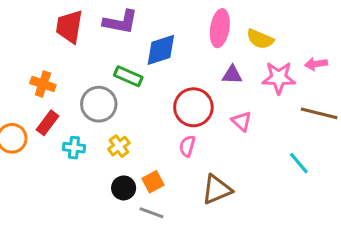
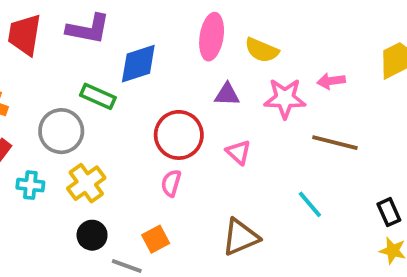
yellow cross: (119, 146) -> (86, 183), size x1.4
orange square: (153, 182) -> (156, 239), moved
brown triangle: (217, 189) -> (240, 237), moved

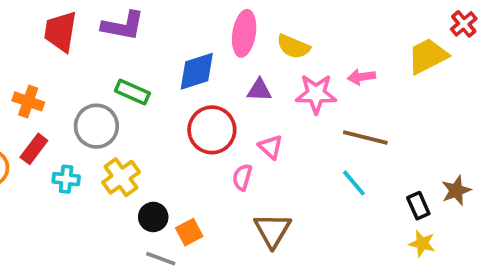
blue diamond: (138, 64) -> (197, 71), moved
pink semicircle: (171, 183) -> (242, 177), moved
cyan line: (310, 204) -> (354, 183), moved
black circle: (92, 235) -> (153, 217), moved
brown triangle: (240, 237) -> (272, 230), turned -36

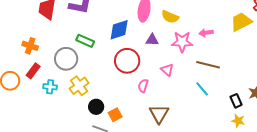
pink triangle: (271, 147) -> (167, 70), moved

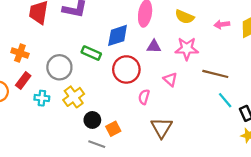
yellow semicircle: (170, 17) -> (185, 17), moved
pink arrow: (206, 33) -> (222, 24), moved
green rectangle: (85, 41) -> (91, 53), moved
cyan line: (202, 89) -> (225, 100), moved

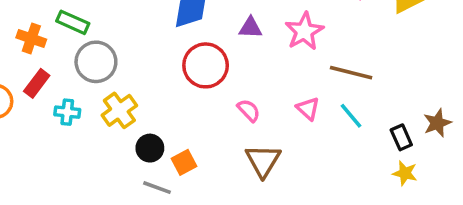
pink star: (187, 49) -> (304, 31), turned -30
green rectangle: (91, 53) -> (73, 22), moved
pink triangle: (170, 79) -> (308, 109), moved
pink semicircle: (144, 97) -> (249, 110), moved, turned 120
cyan line: (225, 100) -> (351, 116), moved

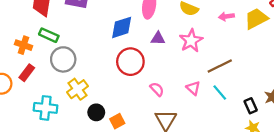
brown line: (351, 73) -> (220, 66), turned -40
cyan cross: (67, 112) -> (46, 108), moved, size x1.5

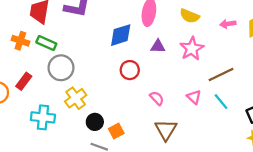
orange cross: (23, 45) -> (20, 41), moved
red circle: (130, 62) -> (130, 70), size x0.7

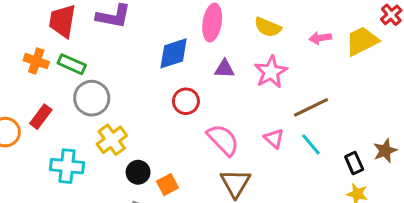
pink semicircle: (157, 98) -> (223, 140), size x1.6

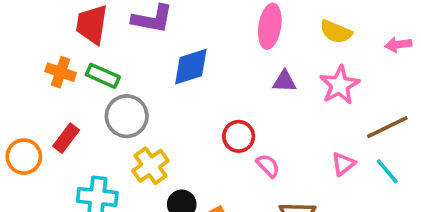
blue diamond: (174, 53) -> (191, 67), moved
red circle: (186, 101) -> (239, 136), moved
pink triangle: (274, 138) -> (343, 164), turned 40
pink semicircle: (223, 140) -> (268, 166), moved, size x0.6

